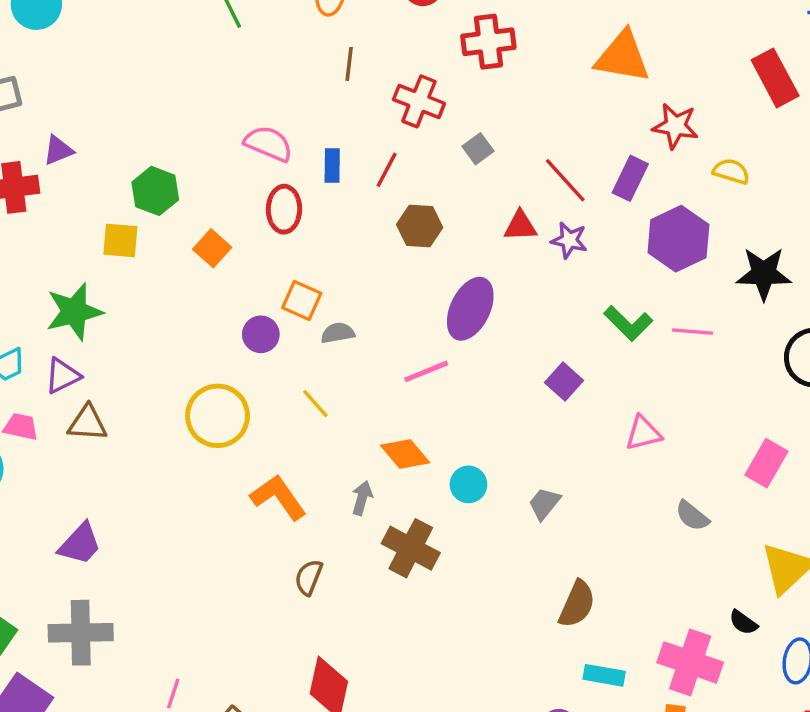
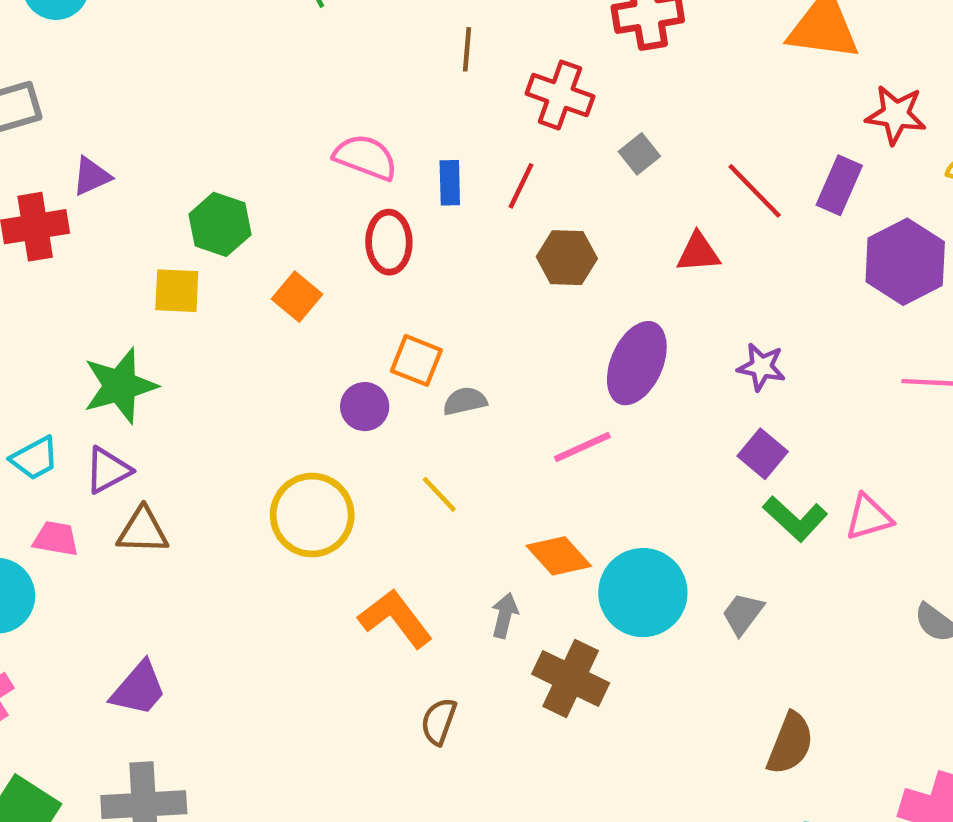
purple star: (569, 240) -> (761, 367), moved
green L-shape: (628, 323) -> (795, 519), moved
cyan circle: (468, 484) -> (643, 593), size x1.8

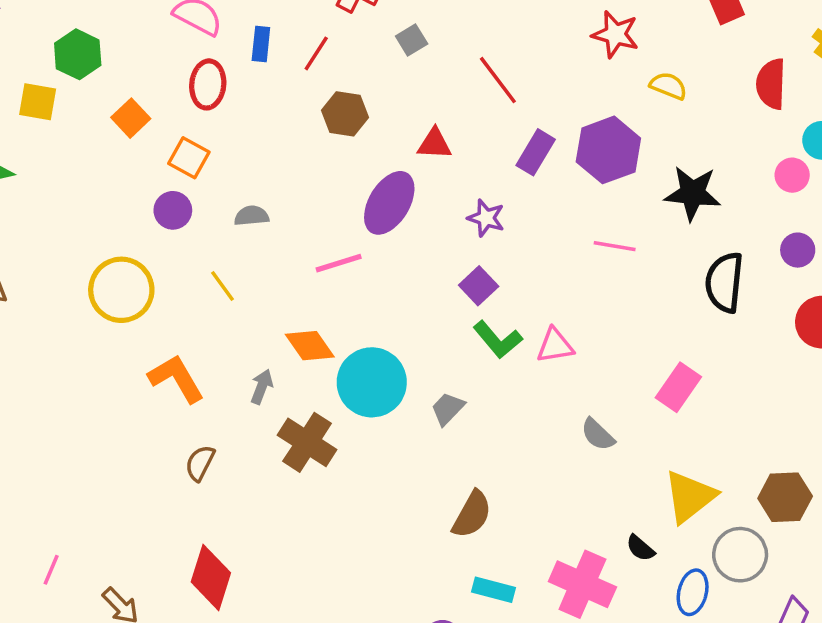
purple rectangle: (839, 185) -> (536, 152), moved
red triangle: (698, 253) -> (434, 144), moved
orange square: (416, 360) -> (189, 158), moved

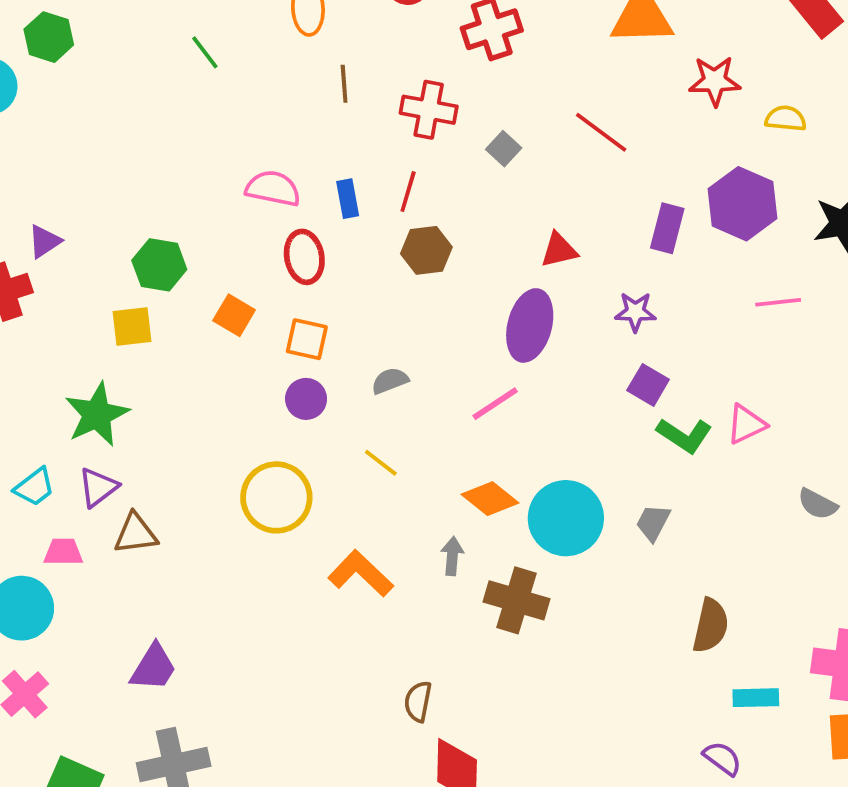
red line: (498, 80) -> (601, 132), moved
brown hexagon: (345, 114) -> (426, 250), moved
brown semicircle: (200, 463) -> (418, 701), moved

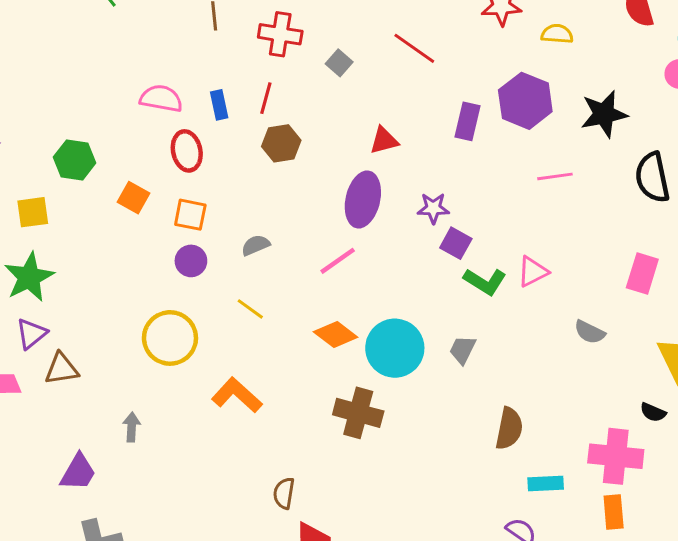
purple star: (635, 312) -> (433, 208), moved
yellow square: (132, 327) -> (33, 212), moved
gray arrow: (452, 556) -> (132, 427), moved

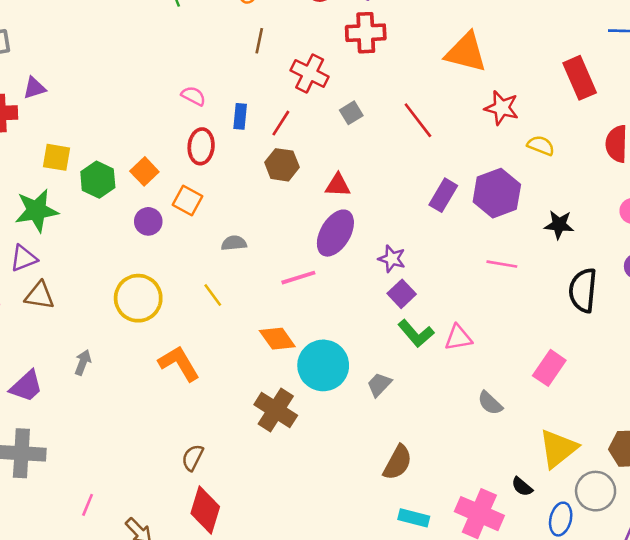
pink semicircle: (161, 98) -> (193, 96), size x0.7
black star: (604, 114) -> (559, 225), size x0.7
red triangle: (384, 140) -> (338, 185), moved
green hexagon: (75, 160) -> (98, 180), moved
purple circle: (191, 261) -> (148, 221), moved

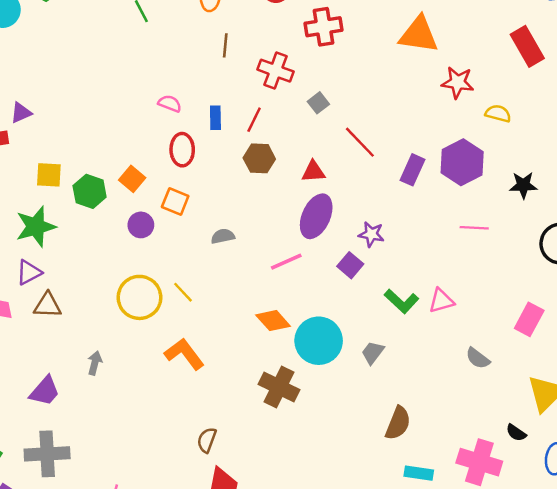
red line: (418, 120) -> (360, 142), moved
purple square: (402, 294) -> (350, 265), moved
yellow line: (213, 295) -> (183, 292), moved

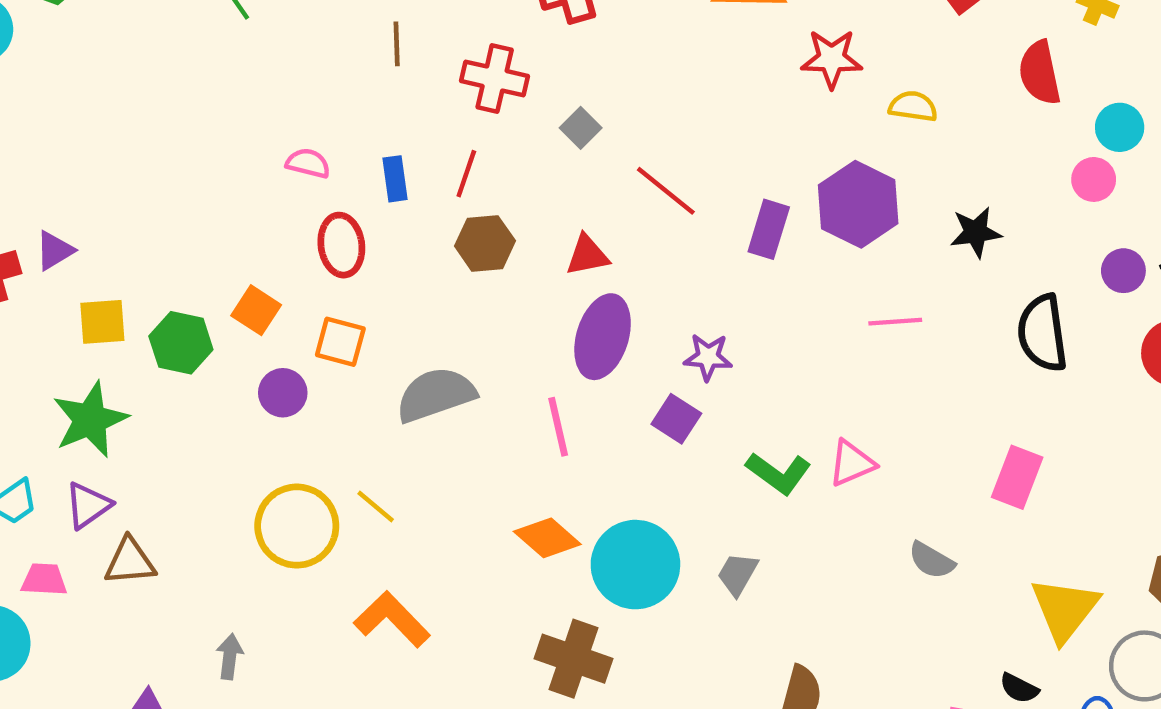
purple triangle: (21, 113) -> (54, 251), moved
gray semicircle: (223, 236) -> (436, 395), size x1.8
pink line: (286, 262) -> (558, 427), turned -72

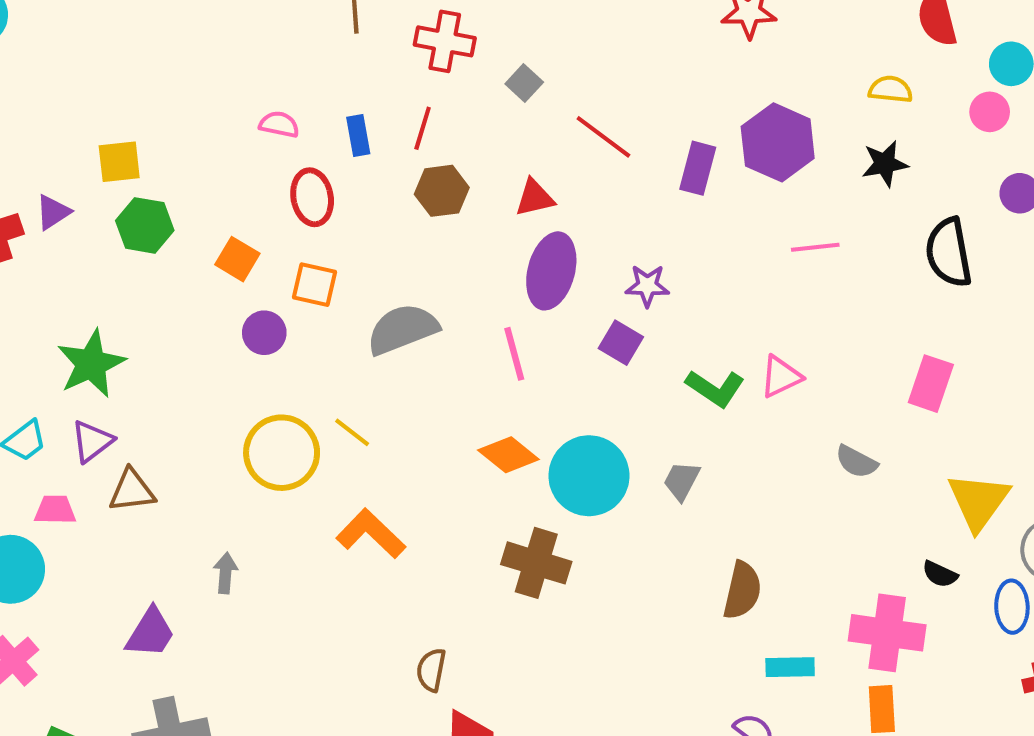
yellow semicircle: (913, 106) -> (890, 89), moved
yellow square: (102, 322) -> (119, 162), moved
green hexagon: (181, 343) -> (145, 225), moved

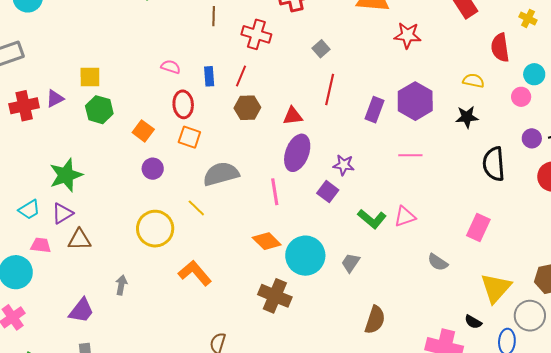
gray square: (524, 83) -> (321, 49), moved
red line: (603, 137) -> (330, 89), turned 60
pink line: (815, 247) -> (410, 155), moved
orange square: (314, 285) -> (189, 137), moved
yellow line: (352, 432) -> (196, 208), moved

